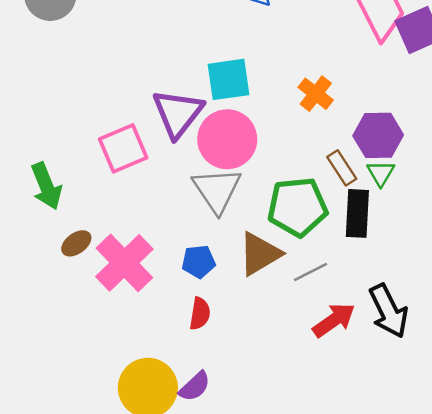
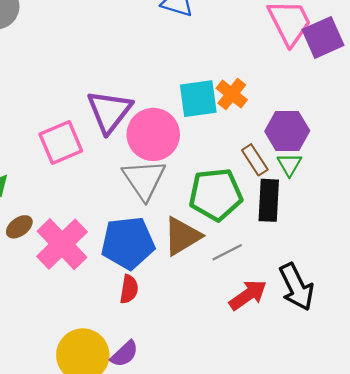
cyan square: (229, 79) -> (198, 99), moved
blue pentagon: (199, 262) -> (128, 243), size x1.8

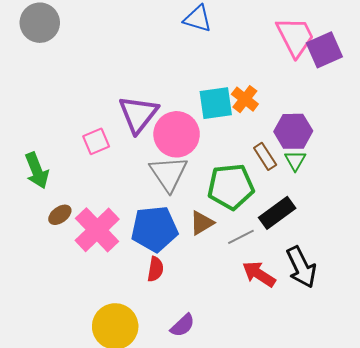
pink square: (61, 143) -> (96, 141), size x0.7
black rectangle: (269, 200) -> (277, 213), moved, turned 51
brown triangle: (182, 236) -> (202, 223), size x0.7
red arrow: (248, 295) -> (259, 274), turned -112
purple semicircle: (124, 354) -> (183, 325), moved

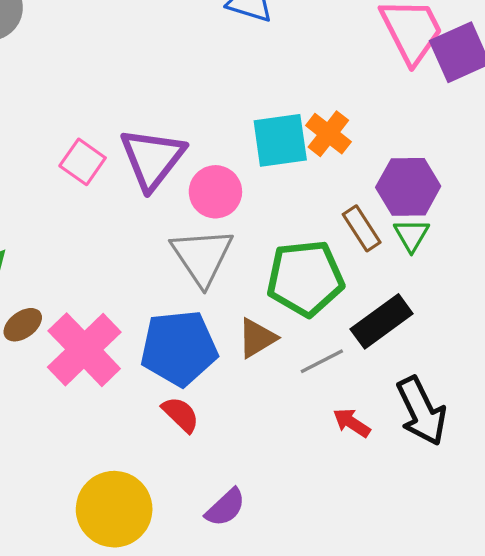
pink circle: (177, 134) -> (215, 192), size x0.7
pink square: (96, 141) -> (83, 162), moved, turned -32
red semicircle: (155, 269) -> (181, 414), turned -55
red arrow: (259, 274) -> (352, 423), size x0.7

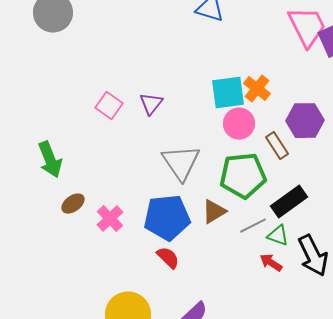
purple triangle: (152, 159) -> (151, 104), size x0.6
pink circle: (215, 192) -> (239, 124), moved
green triangle: (411, 235) -> (278, 236), moved, turned -40
pink cross: (84, 350) -> (110, 219), size x0.6

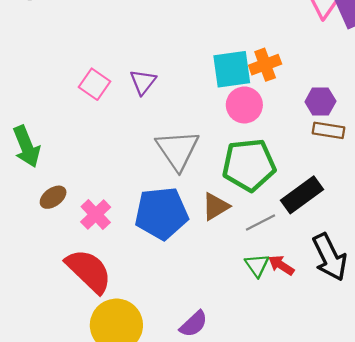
orange cross: (257, 89) -> (265, 65), turned 32
purple hexagon: (305, 121) -> (320, 102), size x0.7
brown rectangle: (277, 146) -> (328, 130), moved, turned -48
green triangle: (278, 236) -> (257, 265), moved, turned 35
red semicircle: (168, 258) -> (89, 271), moved, size x1.8

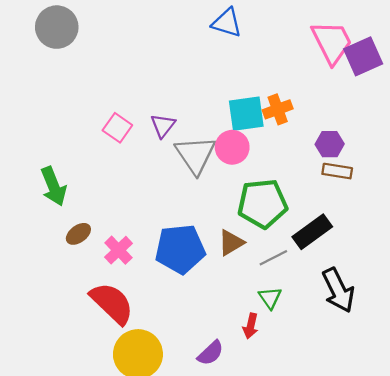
pink circle: (244, 105) -> (232, 147), moved
gray triangle: (178, 150) -> (195, 155), moved
red arrow: (281, 265) -> (251, 326), moved, turned -110

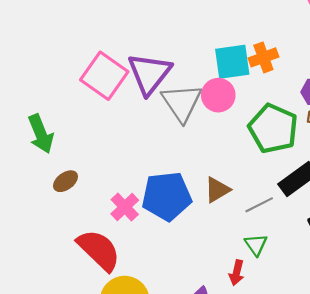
purple triangle: (163, 126) -> (149, 74), size x1.8
pink square: (117, 128) -> (104, 76), size x1.6
green pentagon: (262, 204) -> (273, 128), moved, turned 30
pink cross: (118, 250) -> (125, 207), moved

